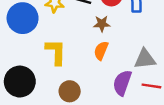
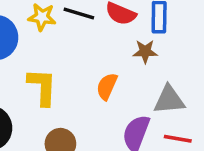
brown star: (102, 24) -> (145, 52), moved

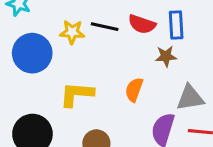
yellow L-shape: (42, 87) -> (77, 94), turned -84

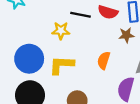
yellow star: (72, 32) -> (61, 31), moved
blue circle: (32, 53) -> (29, 59), moved

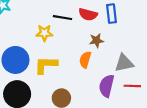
brown star: (126, 35) -> (96, 41), moved

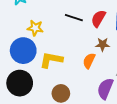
red semicircle: (88, 14) -> (98, 18), turned 96
yellow star: (44, 33) -> (35, 28), moved

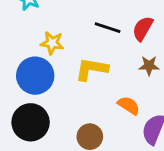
yellow L-shape: (51, 60) -> (91, 69), moved
orange semicircle: (89, 61) -> (129, 105), moved, turned 98

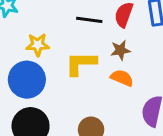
brown star: (149, 66) -> (120, 50), moved
orange semicircle: (129, 105) -> (122, 78), moved

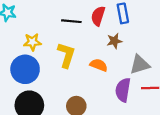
brown star: (120, 50) -> (114, 41), moved
yellow L-shape: (81, 63) -> (66, 55), turned 110

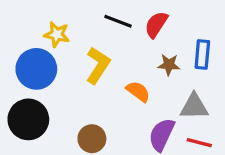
blue rectangle: (123, 13) -> (202, 54), moved

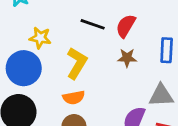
brown star: (169, 65) -> (127, 58), moved
orange semicircle: (138, 91) -> (74, 97), moved, turned 135

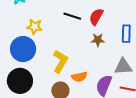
yellow L-shape: (77, 63) -> (60, 61), moved
orange semicircle: (74, 97) -> (79, 77), moved

